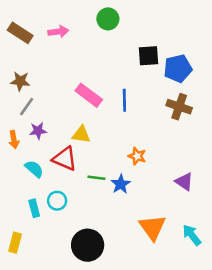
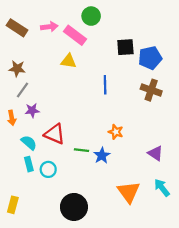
pink rectangle: (89, 95) -> (75, 35), moved
yellow triangle: (81, 135) -> (69, 61), moved
cyan rectangle: (34, 208) -> (29, 164), moved
cyan arrow: (192, 235) -> (162, 188), moved

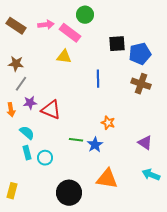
red triangle: (55, 134) -> (51, 110), moved
cyan arrow: (162, 188) -> (151, 175), turned -30
orange triangle: (129, 192) -> (107, 179), moved, turned -45

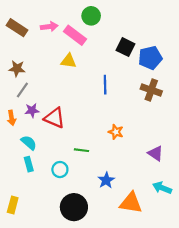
black square: (117, 44) -> (125, 47), turned 30
blue star: (95, 145) -> (106, 180), moved
cyan circle: (45, 158) -> (60, 170), moved
orange triangle: (107, 179) -> (131, 203), moved

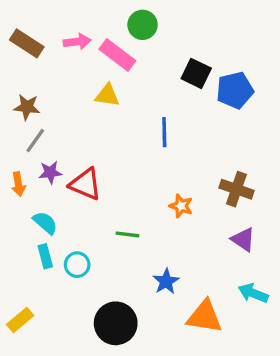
brown cross: (151, 90) -> (236, 189), moved
cyan circle: (60, 170) -> (77, 265), moved
yellow rectangle: (13, 205) -> (20, 320), turned 35

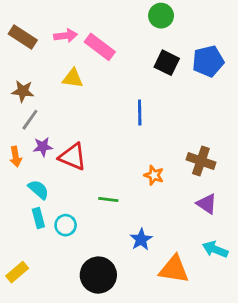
green circle: (143, 25) -> (161, 16), moved
blue pentagon: (235, 90) -> (208, 61), moved
yellow triangle: (107, 95) -> (73, 78), moved

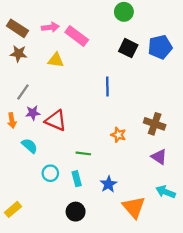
brown star: (23, 91) -> (19, 54), moved
cyan rectangle: (38, 218) -> (77, 179), moved
orange triangle: (174, 269) -> (134, 207), turned 40
black circle: (98, 275) -> (76, 212), size x0.7

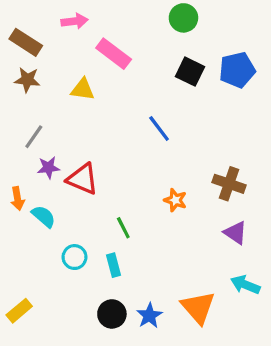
pink arrow: (50, 27) -> (74, 21), moved
blue line: (107, 86) -> (159, 129), turned -36
orange arrow: (12, 121) -> (18, 198), moved
green line: (83, 153) -> (123, 228), turned 56
blue star: (109, 184) -> (149, 316), moved

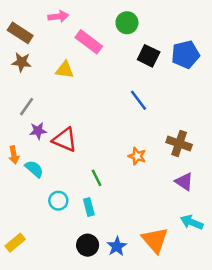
green circle: (183, 18) -> (127, 23), moved
blue line: (159, 129) -> (138, 100), moved

